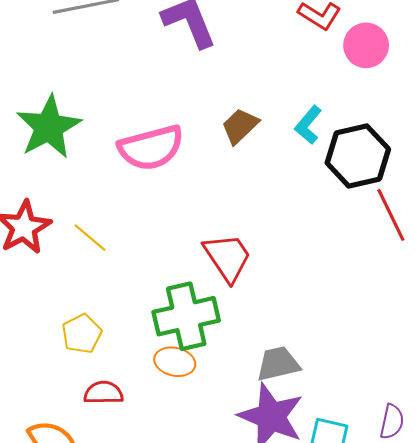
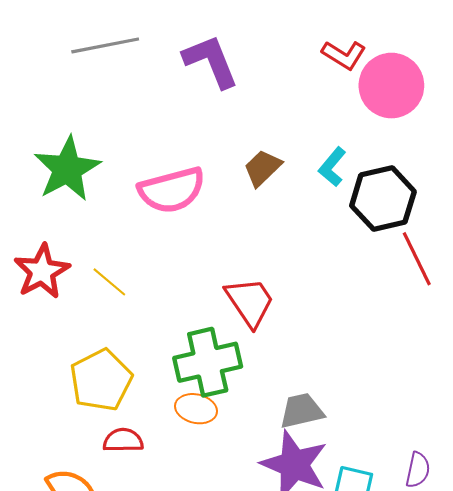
pink circle: (366, 45) -> (391, 86), size x1.4
yellow pentagon: (82, 334) -> (101, 380), size x1.5

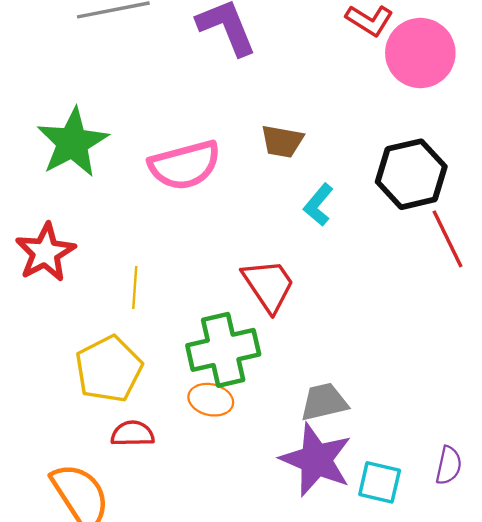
cyan L-shape: (332, 167) -> (318, 205), moved
brown trapezoid: (263, 168) -> (282, 141), turned -126
yellow line: (109, 282) -> (135, 288), moved, turned 54

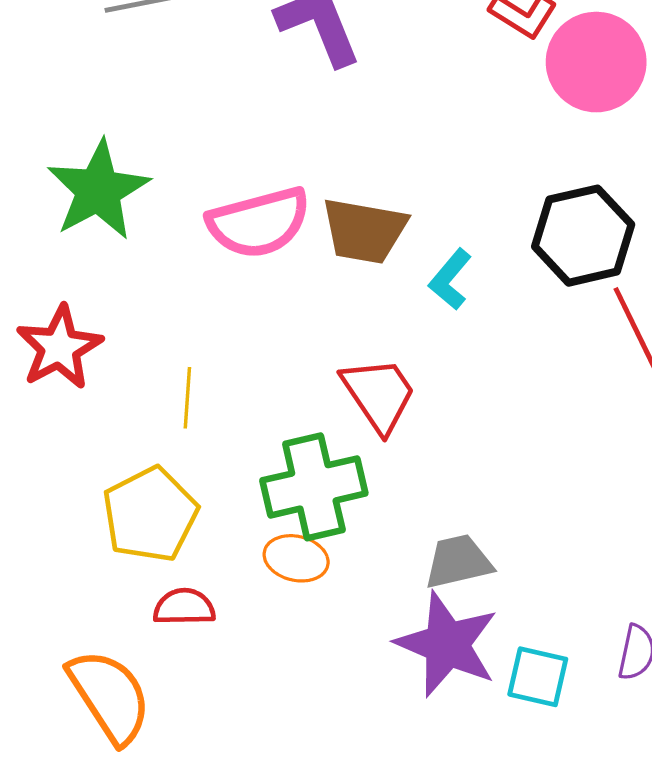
brown trapezoid: (282, 141) -> (364, 231), moved, size x1.4

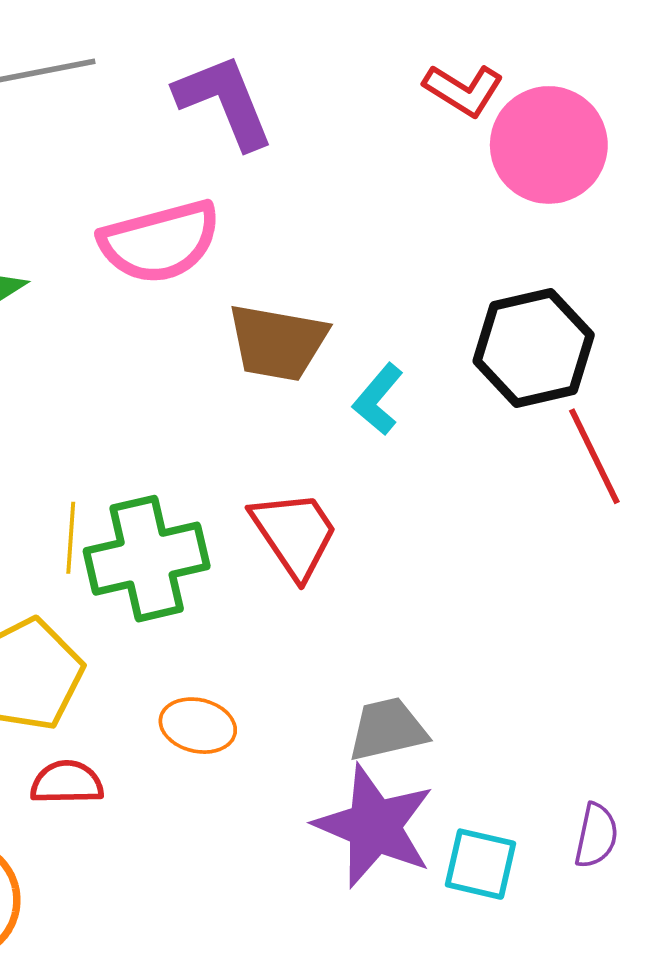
pink semicircle: (259, 223) -> (160, 242), moved
green cross: (314, 487) -> (147, 559), moved

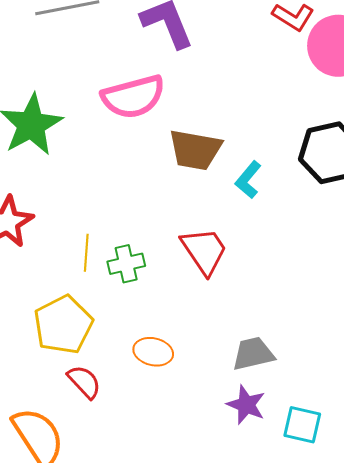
green cross: (147, 559) -> (126, 264), size x0.6
red semicircle: (67, 782) -> (84, 382), turned 48
purple star: (374, 826) -> (246, 405), size x0.6

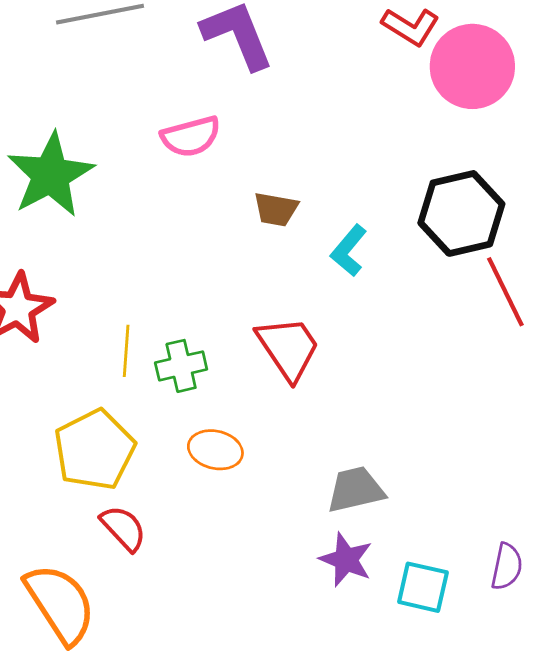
pink semicircle: (133, 97) -> (191, 136), size x0.7
brown trapezoid: (195, 150) -> (276, 209), size x0.6
orange ellipse: (153, 352) -> (215, 450), moved

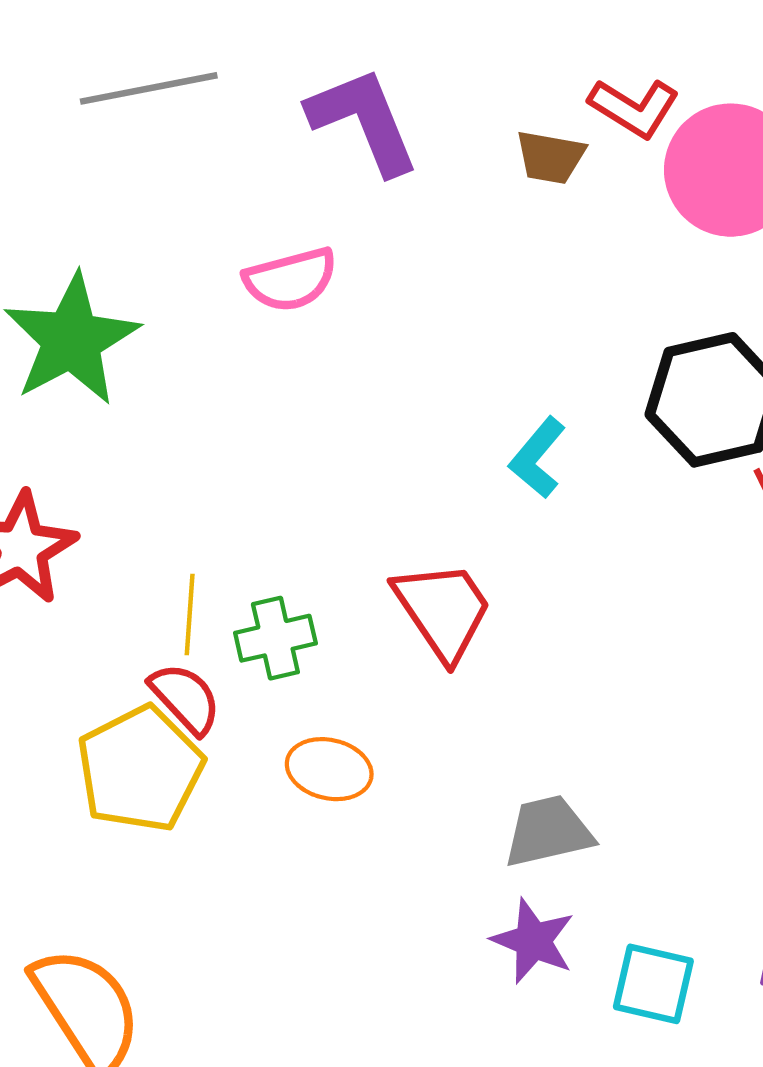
brown trapezoid: (276, 209) -> (550, 157), moved
red semicircle: (123, 528) -> (185, 698), moved

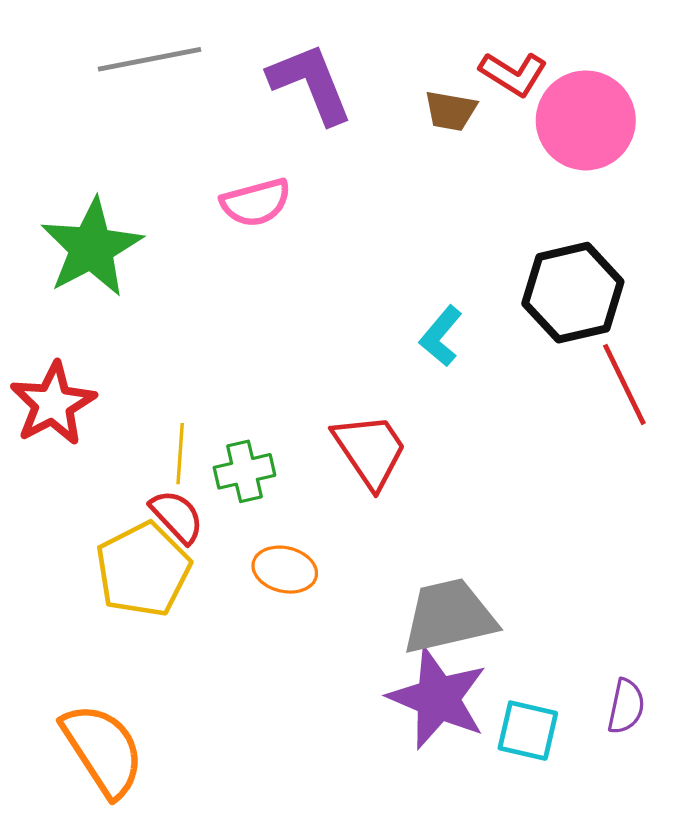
gray trapezoid: (548, 831) -> (449, 616), size x1.4
purple star: (533, 941) -> (438, 698), size x1.6

